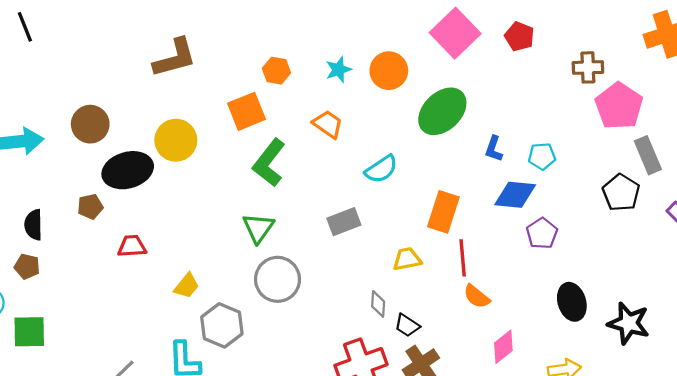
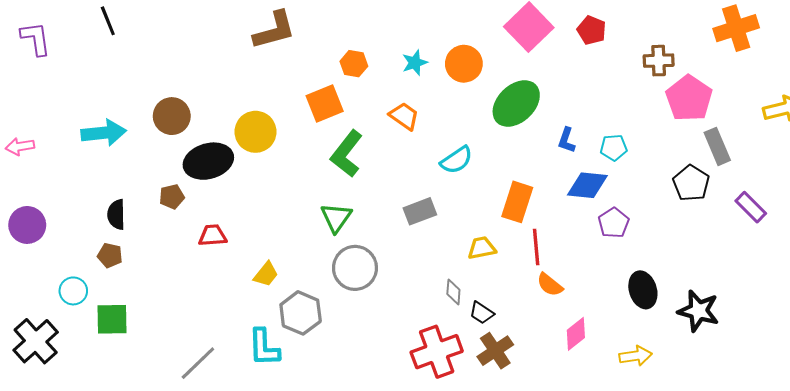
brown L-shape: (175, 58) -> (274, 30), moved

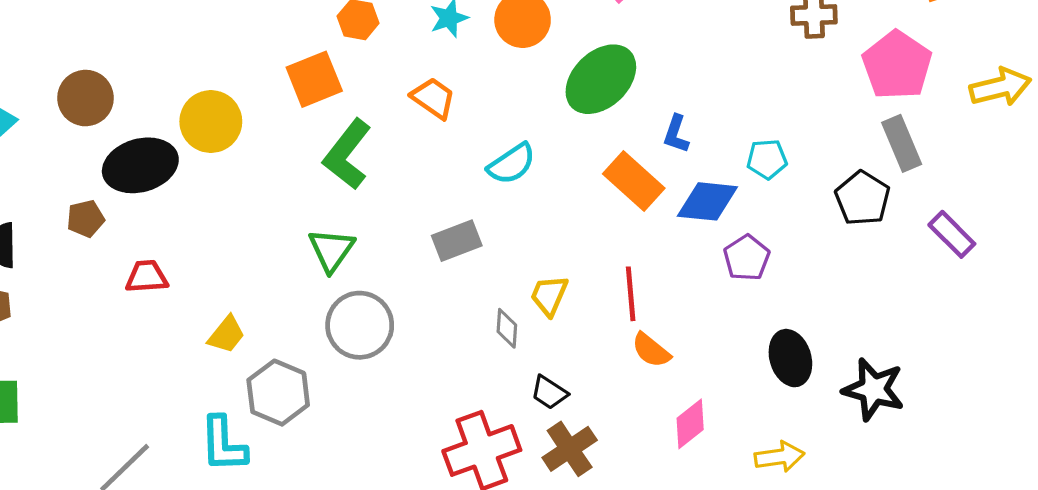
pink pentagon: (689, 98) -> (897, 65), moved
cyan pentagon: (614, 147) -> (767, 159), moved
orange rectangle: (517, 202) -> (634, 181), moved, turned -66
yellow trapezoid: (482, 248) -> (549, 295), turned -56
gray diamond: (453, 292) -> (507, 328), moved

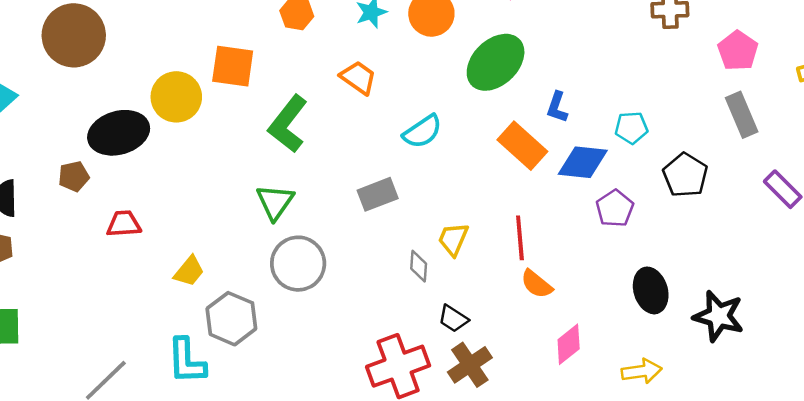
pink pentagon: (897, 65) -> (738, 51), size x0.7
orange square: (314, 79) -> (233, 66), moved, turned 30
brown circle: (86, 98) -> (74, 35), moved, size x1.4
black pentagon: (862, 198) -> (685, 175), moved

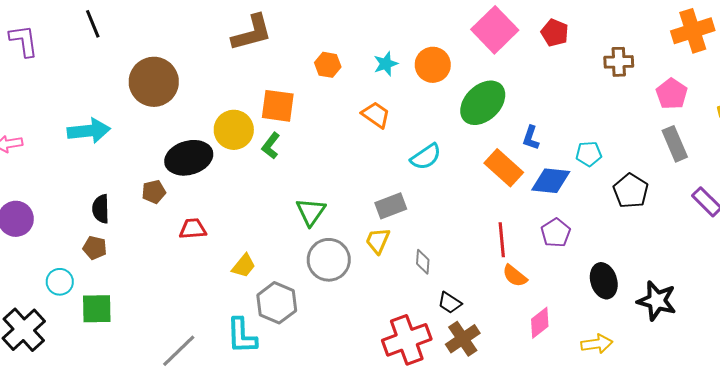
green L-shape: (288, 124) -> (271, 146), moved, size x0.6
purple pentagon: (615, 208) -> (556, 233), moved
yellow trapezoid: (453, 239) -> (378, 241), moved

